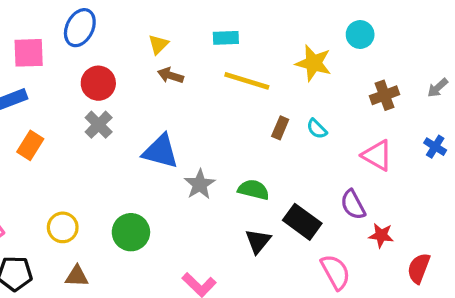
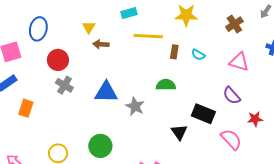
brown rectangle: (280, 128) -> (174, 52), moved
green semicircle: (254, 190) -> (166, 85), moved
red star: (381, 235) -> (255, 119), moved

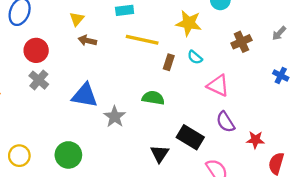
cyan semicircle: (198, 55) -> (195, 57), moved
pink triangle: (239, 62) -> (218, 86), moved
red star: (255, 119) -> (255, 140), moved

